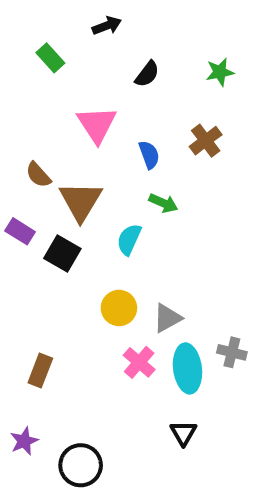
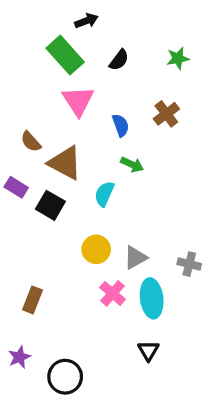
green rectangle: (50, 58) -> (65, 55), moved, size x1.6
brown triangle: (81, 201) -> (65, 163), turned -33
gray cross: (232, 352) -> (189, 264), moved

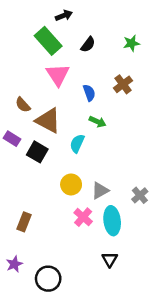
gray cross: (189, 264) -> (140, 195), turned 35

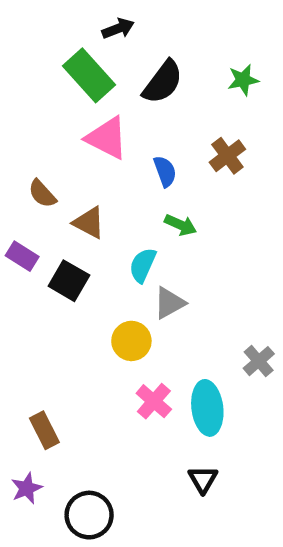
black semicircle: (88, 44) -> (163, 82), size x1.5
pink triangle: (58, 75) -> (107, 138), turned -30
brown triangle: (48, 121) -> (89, 223), size x0.7
gray triangle: (100, 191) -> (169, 303), moved
brown rectangle: (24, 222) -> (44, 430), moved, turned -48

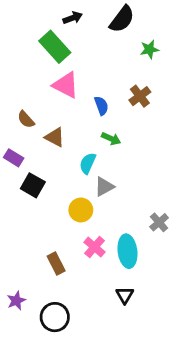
black semicircle: (163, 82) -> (122, 19), moved
black square: (69, 281) -> (33, 185), moved
brown rectangle: (44, 430) -> (56, 264), moved

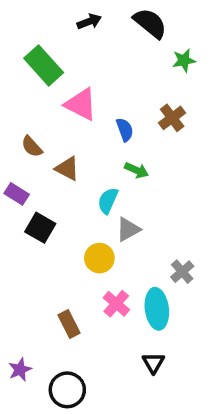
black semicircle: (122, 19) -> (150, 23), turned -88
green rectangle: (55, 47) -> (44, 65), moved
gray cross: (159, 222) -> (182, 272), moved

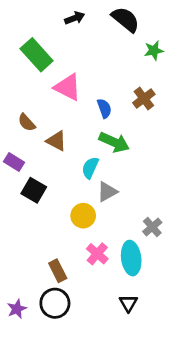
green arrow: (137, 170) -> (114, 142), size x1.5
black circle: (67, 390) -> (55, 303), moved

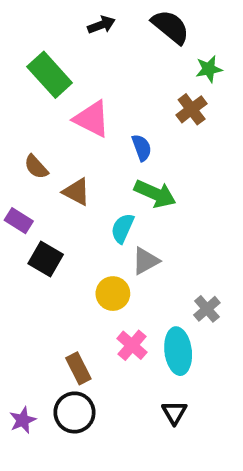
brown cross: (144, 98) -> (192, 109), moved

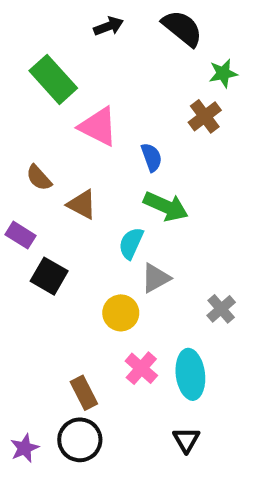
gray cross: (207, 309) -> (221, 309), moved

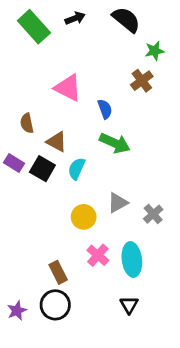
green rectangle: (53, 79) -> (34, 27), moved
brown semicircle: (39, 178) -> (27, 123), turned 30
cyan semicircle: (131, 243) -> (77, 169), moved
black square: (49, 276) -> (42, 169), moved
gray triangle: (156, 278) -> (118, 203), moved

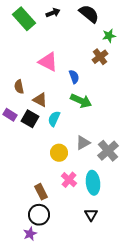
gray cross: (153, 214) -> (108, 151), size x1.5
purple star: (17, 311) -> (30, 234), moved

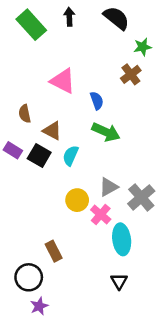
black arrow: (53, 13) -> (69, 17), turned -72
pink cross: (69, 180) -> (101, 214), moved
black circle: (39, 215) -> (29, 277), moved

